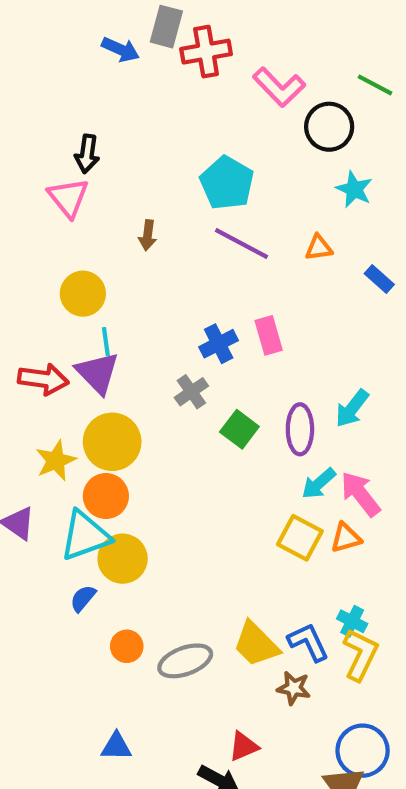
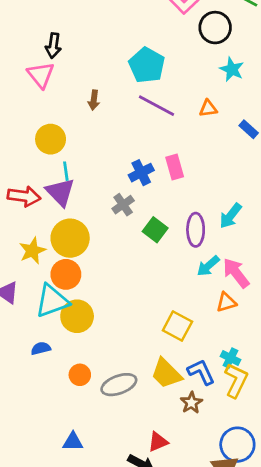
yellow square: (300, 538) -> (177, 326), moved
blue semicircle: (83, 598) -> (41, 348), moved, turned 36
brown star: (294, 688) -> (191, 403), turned 30

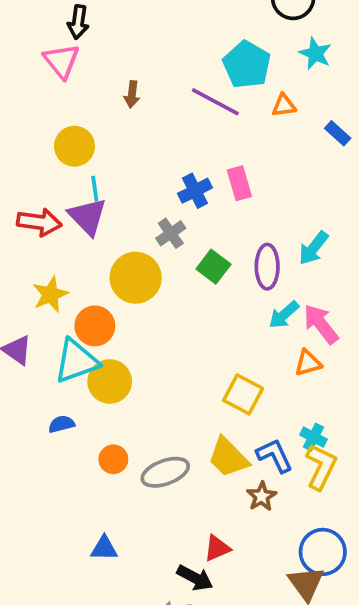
cyan pentagon: (147, 65) -> (247, 65), moved
yellow circle: (70, 238) -> (136, 278), moved

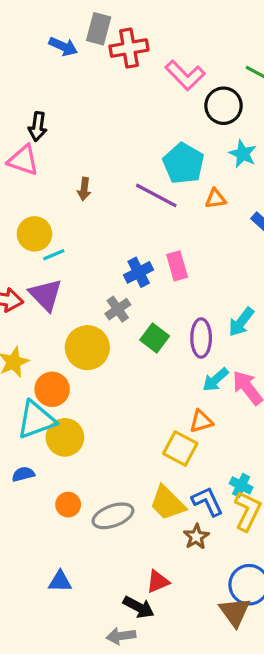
pink triangle: (62, 61) -> (23, 160), turned -32
cyan line: (95, 189) -> (54, 255), moved, turned 75
orange triangle: (308, 363) -> (201, 421), moved

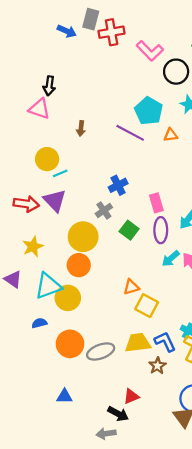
pink rectangle: (177, 266) -> (156, 203), moved
orange circle: (52, 389) -> (79, 265), moved
orange triangle: (201, 421) -> (131, 287), moved
yellow trapezoid: (167, 503) -> (138, 343), turned 128
orange circle: (68, 505) -> (70, 344), size x1.6

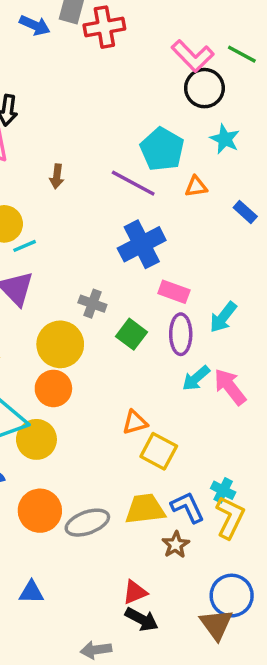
pink L-shape: (150, 51) -> (193, 56), moved
blue cross: (118, 185) -> (142, 244), moved, size x1.5
pink rectangle: (156, 203) -> (174, 292), turned -54
gray cross: (104, 210) -> (92, 304), turned -35
black arrow: (118, 414) -> (142, 619), moved

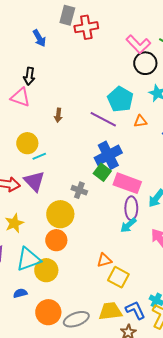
blue arrow: (35, 25) -> (39, 38), moved, turned 36
pink rectangle: (174, 292) -> (127, 183), size x1.5
green square: (131, 334) -> (102, 172), moved
cyan arrow: (196, 378) -> (128, 225), moved

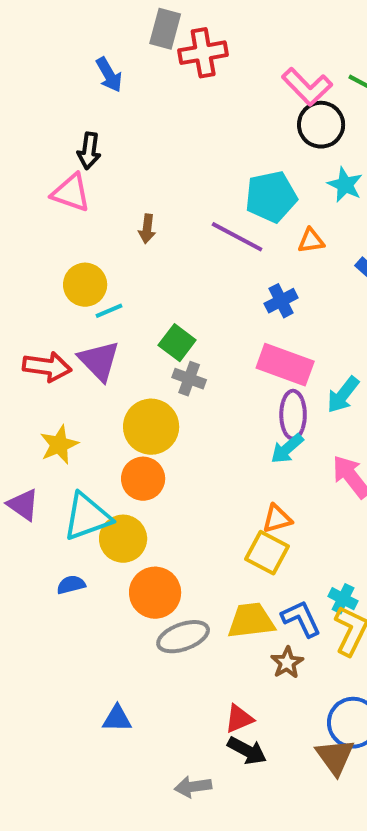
cyan pentagon: (120, 99) -> (271, 197), turned 30
blue cross: (108, 155) -> (281, 301), moved, size x0.6
green square: (102, 172) -> (177, 343), moved
orange triangle: (104, 260) -> (277, 519), moved
orange circle: (48, 312) -> (155, 593), moved

